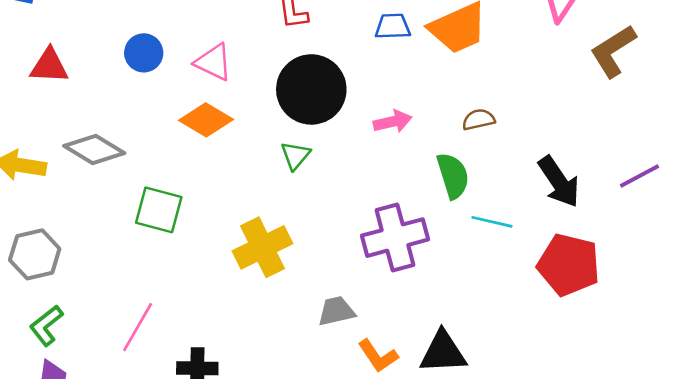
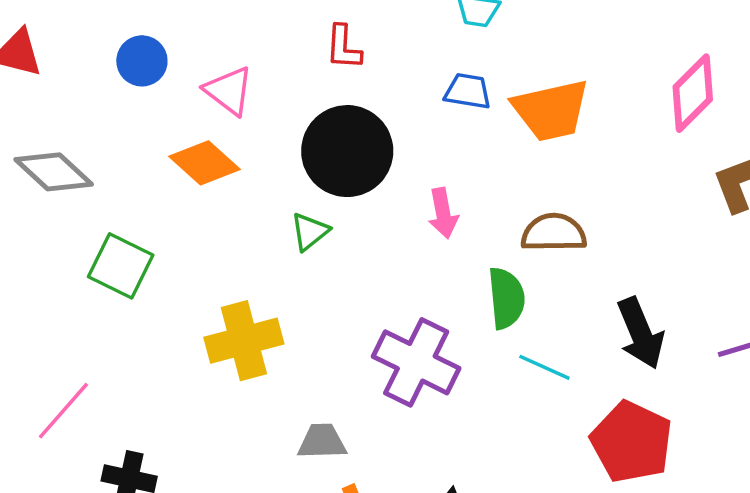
brown semicircle: (479, 120) -> (554, 233), size x1.5
pink arrow: (393, 122) -> (443, 213), turned 81
purple cross: (395, 238) -> (416, 362), turned 30

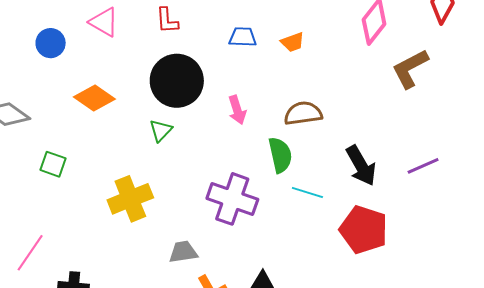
pink triangle: (229, 91) -> (104, 22), moved
orange trapezoid: (551, 110) -> (293, 42), size x0.5
green square: (121, 266) -> (53, 164), size x0.7

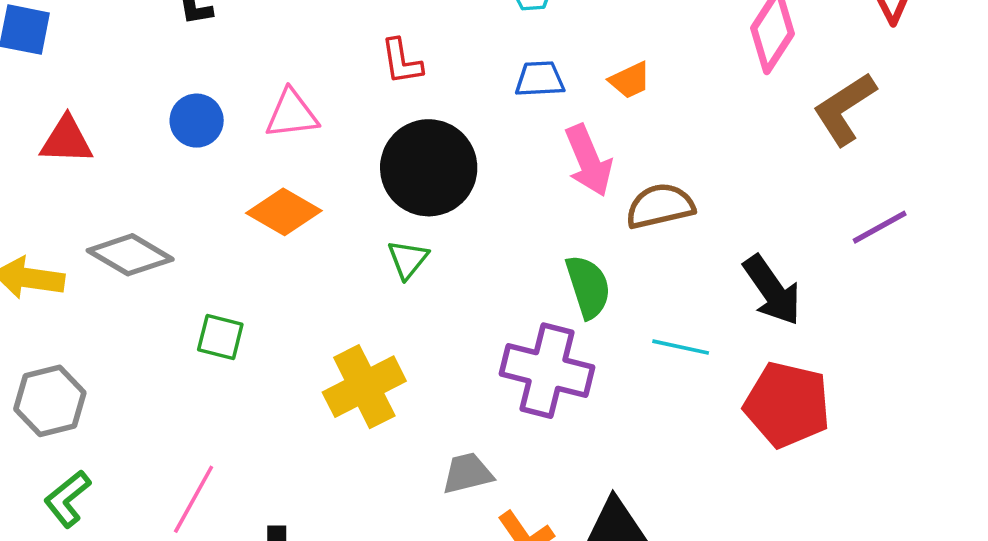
pink triangle: (104, 22) -> (292, 114), moved, turned -32
pink arrow: (237, 110) -> (589, 160), moved, size x1.4
green semicircle: (280, 155) -> (588, 287), moved
purple line: (423, 166) -> (880, 227), moved

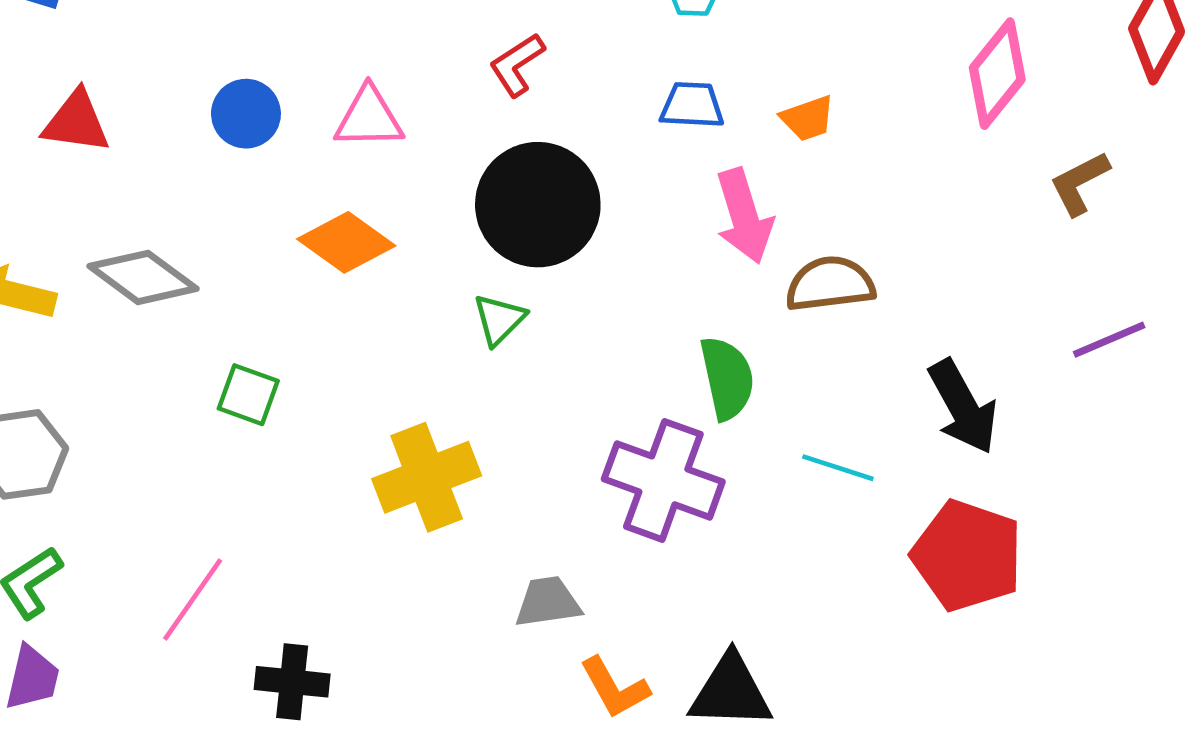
red L-shape: (402, 62) -> (517, 65), turned 60
brown L-shape: (844, 109) -> (1080, 183), size x0.7

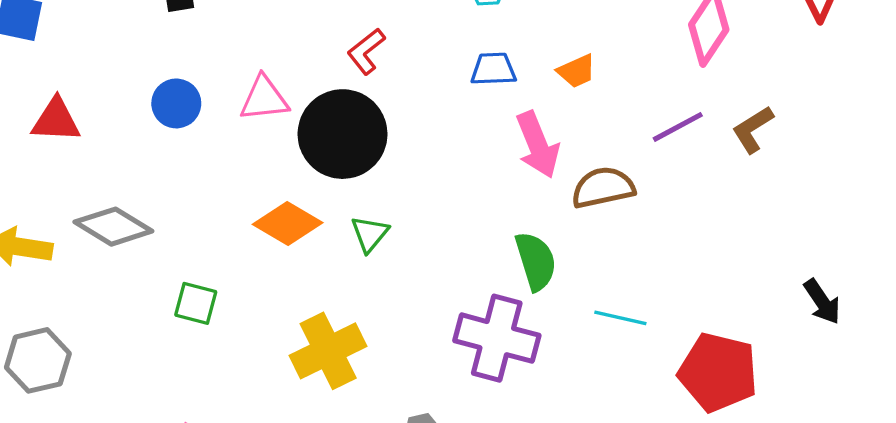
brown L-shape: (1080, 183) -> (753, 129), moved
black circle: (538, 205) -> (343, 134), moved
orange diamond: (346, 242) -> (288, 224), moved
purple line: (1109, 340) -> (678, 127), moved
black arrow: (963, 407) -> (822, 302), moved, size x0.7

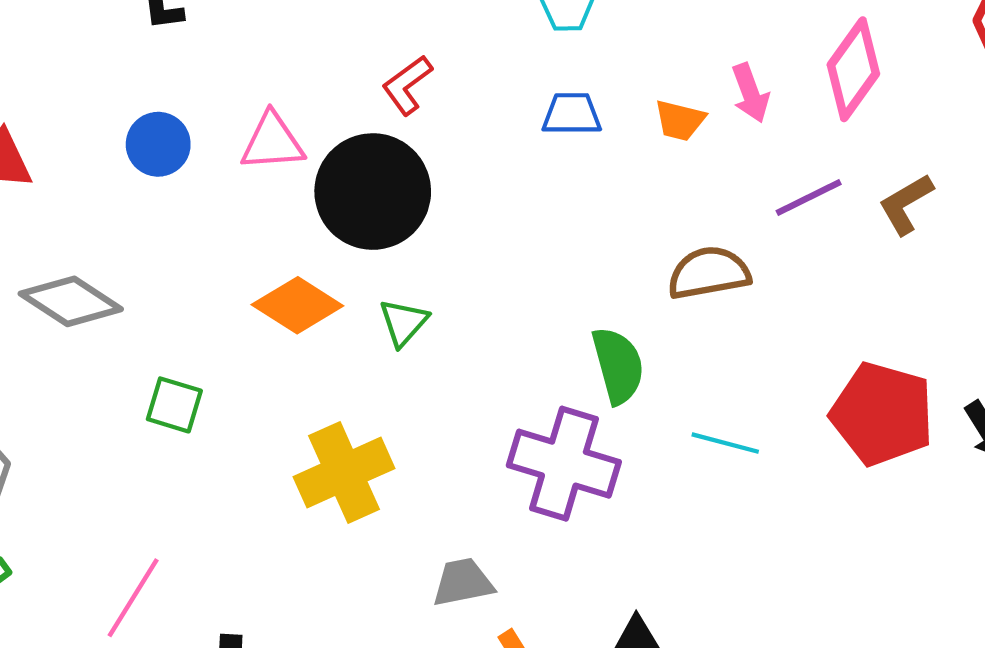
orange trapezoid: (577, 71) -> (680, 120), turned 36
pink arrow: (538, 145) -> (750, 93), moved, size x0.7
red pentagon: (718, 372) -> (882, 414), moved

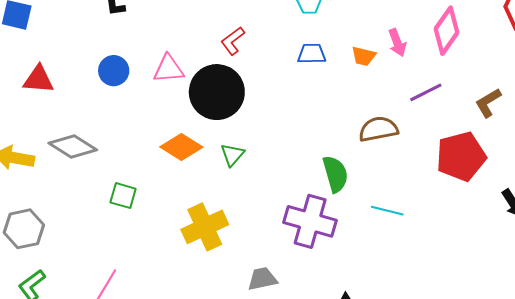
brown L-shape: (906, 204) -> (488, 103), moved
red pentagon: (882, 414) -> (461, 156), moved, turned -30

